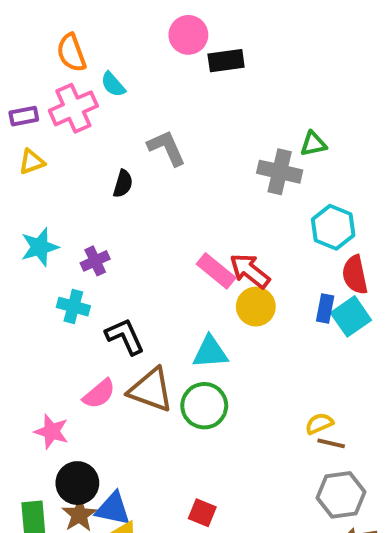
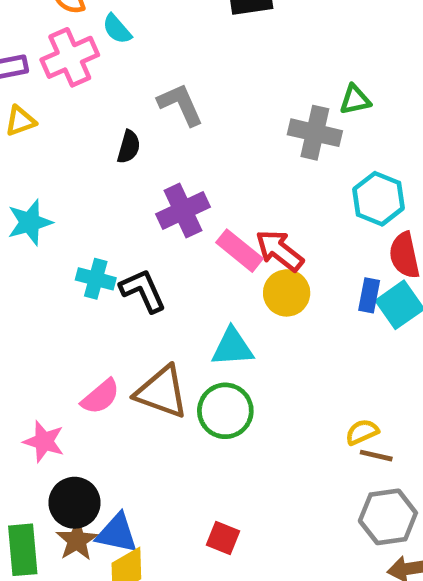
purple cross: (95, 261) -> (183, 210), moved, size x1.5
cyan cross: (73, 307) -> (96, 279), moved
black L-shape: (125, 336) -> (143, 291), moved

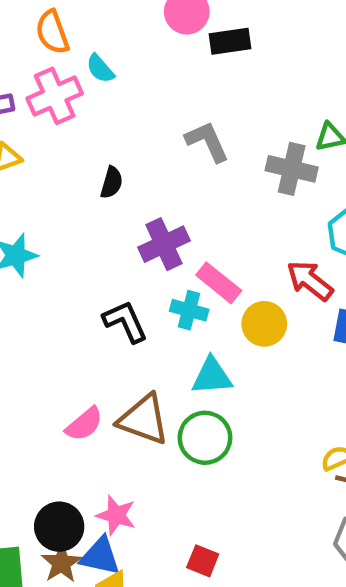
gray L-shape: (181, 104) -> (207, 142), moved
red arrow: (280, 251) -> (310, 281), moved
cyan cross: (96, 279) -> (189, 310), moved
pink star: (44, 441) -> (116, 515), moved

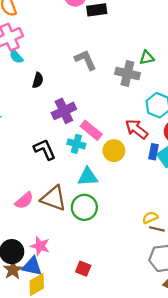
cyan semicircle: (100, 69) -> (16, 56), moved

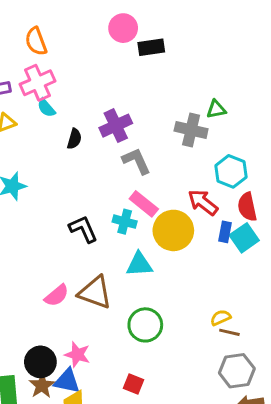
gray L-shape: (85, 60) -> (136, 161), moved
purple cross: (64, 111) -> (116, 126), moved
yellow circle: (114, 151) -> (173, 230), size x1.4
green circle: (84, 207) -> (145, 325), moved

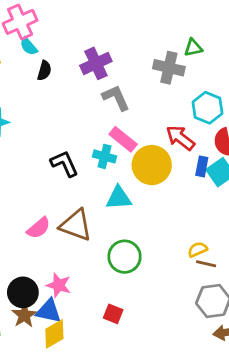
black semicircle: (74, 139) -> (44, 71), moved

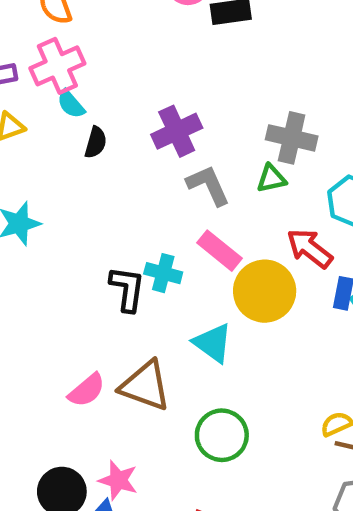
green triangle: (193, 48) -> (271, 178), moved
cyan cross: (104, 156) -> (163, 273), moved
black L-shape: (64, 164) -> (127, 289), turned 32
cyan triangle: (119, 198) -> (213, 343), turned 40

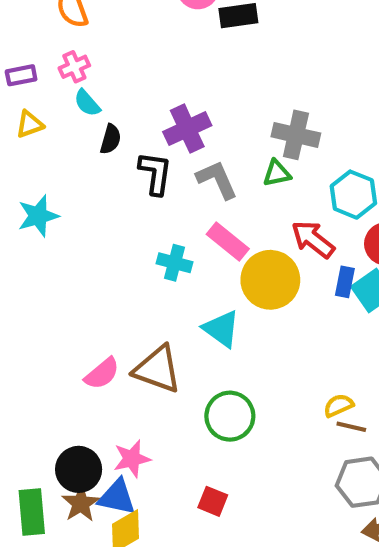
pink cross: (57, 66) -> (74, 67), size x0.6
black L-shape: (127, 289) -> (155, 173), moved
pink star: (118, 480) -> (132, 459), turned -30

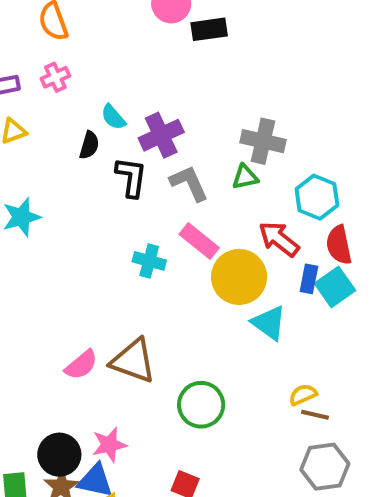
cyan semicircle: (87, 103) -> (113, 117), moved
cyan triangle: (221, 329) -> (269, 323), moved

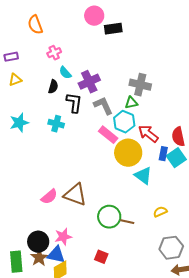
pink cross: (55, 77) -> (54, 53), moved
cyan hexagon: (317, 197) -> (124, 122), moved
cyan cross: (149, 261) -> (56, 124), moved
brown line: (315, 415) -> (127, 222), moved

